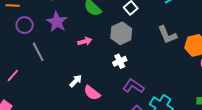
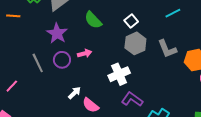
purple circle: (25, 25) -> (62, 60), moved
gray hexagon: (121, 33) -> (135, 43), moved
white cross: (120, 61) -> (119, 74), size x1.5

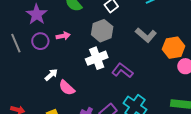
gray hexagon: (135, 43) -> (102, 31), moved
gray L-shape: (167, 49) -> (146, 35), turned -30
purple L-shape: (132, 99) -> (122, 70), moved

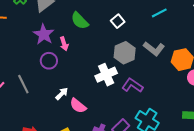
gray hexagon: (102, 31) -> (125, 53), moved
pink arrow: (63, 36) -> (64, 44), moved, turned 88
gray line: (16, 43) -> (23, 84), moved

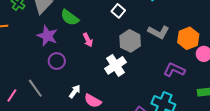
green semicircle: (80, 21) -> (70, 18), moved
pink arrow: (64, 44) -> (88, 40), moved
purple L-shape: (132, 85) -> (174, 70), moved

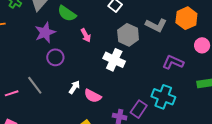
purple star: (47, 36) -> (45, 32), turned 30
orange hexagon: (188, 38) -> (186, 18), moved
white cross: (115, 65) -> (114, 60), turned -30
pink line: (12, 95) -> (12, 93), turned 40

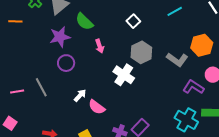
gray L-shape: (156, 25) -> (177, 60), moved
purple L-shape: (173, 62) -> (193, 87), moved
cyan cross: (163, 97) -> (186, 120), moved

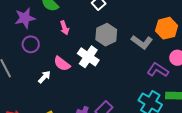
pink semicircle: (97, 107) -> (62, 64), moved

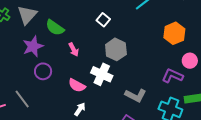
gray L-shape: (142, 42) -> (136, 95), moved
white arrow: (44, 77) -> (80, 109), moved

